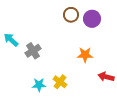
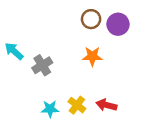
orange star: (85, 55) -> (92, 56), moved
red arrow: (106, 77) -> (106, 105), moved

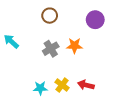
brown circle: (91, 19) -> (50, 16), moved
gray cross: (42, 65) -> (51, 49), moved

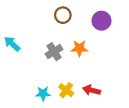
brown circle: (50, 16) -> (63, 15), moved

